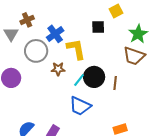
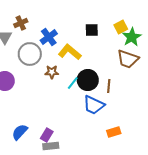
yellow square: (116, 11) -> (121, 27), moved
yellow L-shape: (76, 49) -> (70, 52), turned -40
blue trapezoid: (80, 106) -> (94, 105), moved

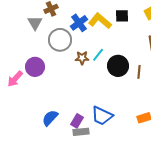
yellow L-shape: (70, 52) -> (100, 21), moved
cyan line: (73, 83) -> (98, 55), moved
blue trapezoid: (94, 105) -> (102, 116), moved

